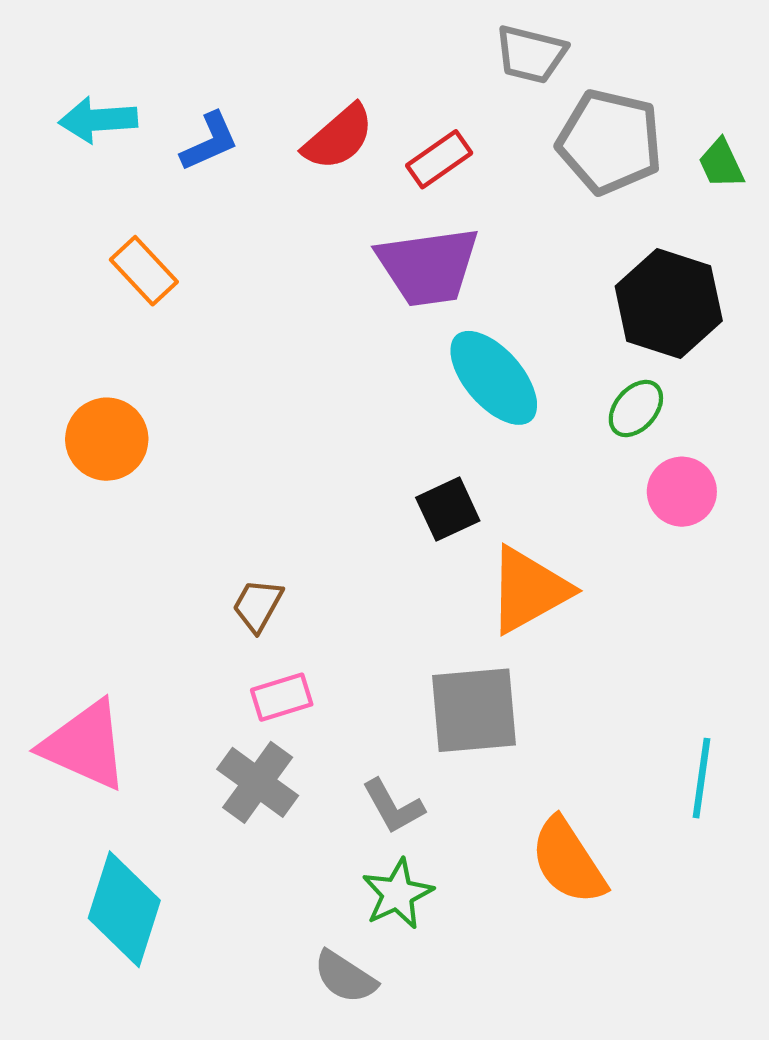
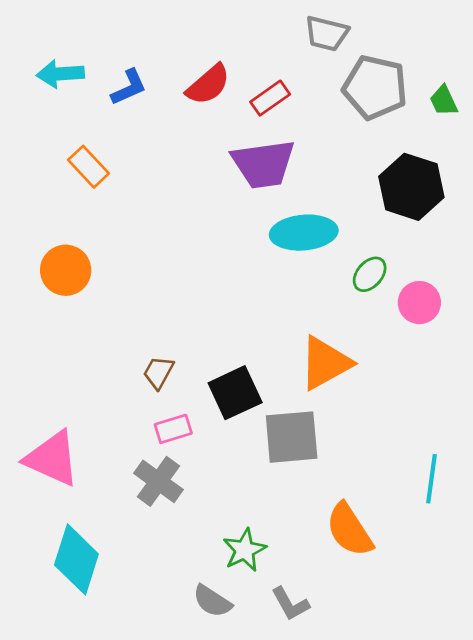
cyan ellipse: (494, 378) -> (304, 233), turned -54
green ellipse: (636, 408) -> (370, 274), moved
black square: (448, 509) -> (235, 393), moved, size x1.4
gray L-shape: (393, 806) -> (290, 604), moved

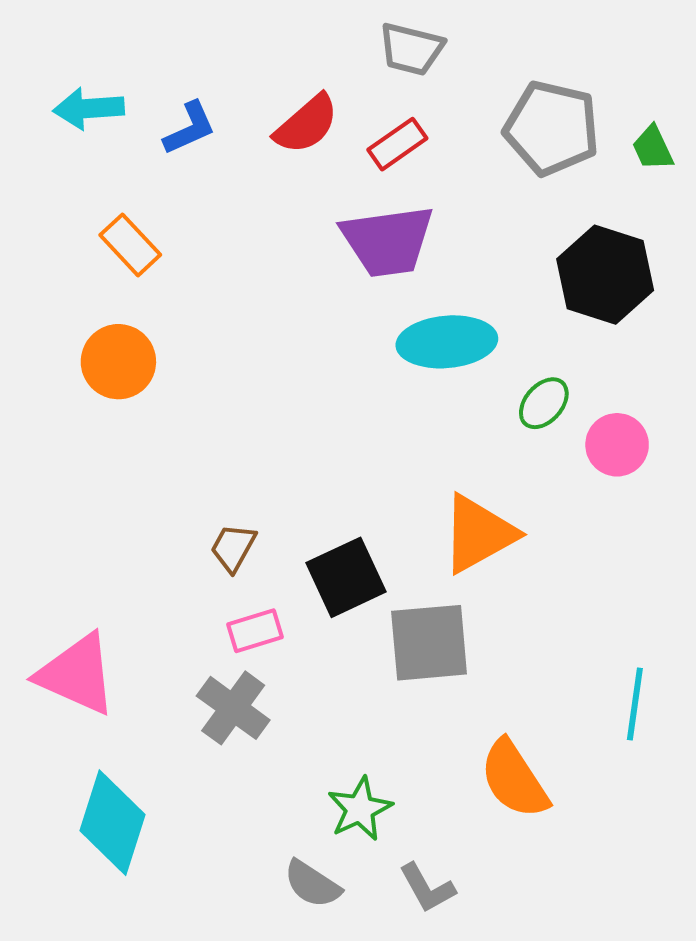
gray trapezoid: (327, 33) -> (411, 49), moved
orange circle: (66, 270) -> (118, 362), moved

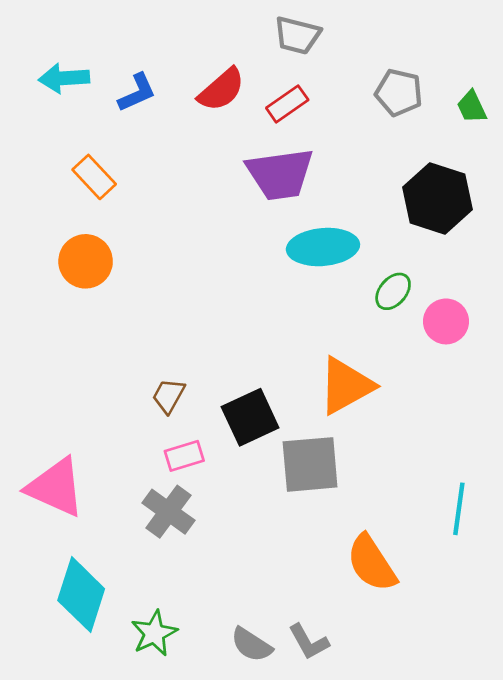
gray pentagon: (552, 128) -> (399, 93), size x0.7
green star: (360, 809) -> (154, 633), moved
gray semicircle: (312, 884) -> (251, 645), moved

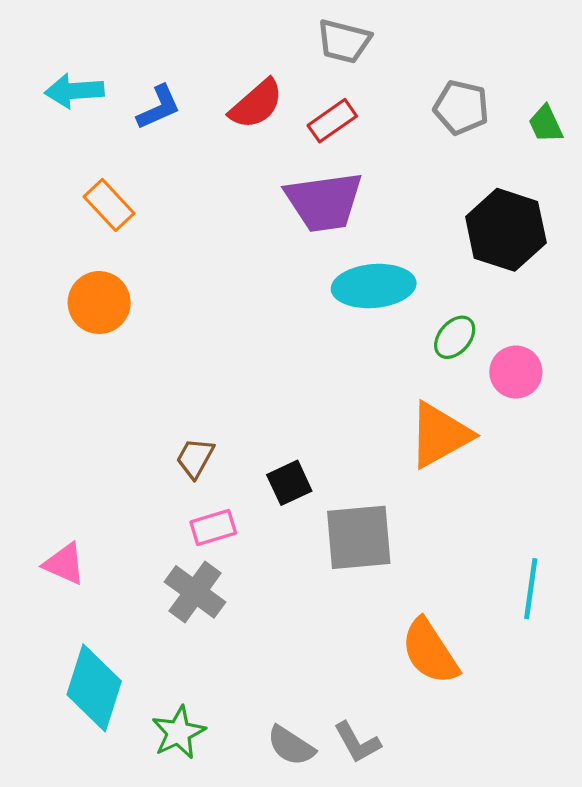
orange triangle: (346, 386) -> (440, 435), moved
black square: (250, 417) -> (289, 483), size x0.7
pink triangle: (55, 487) -> (64, 564), size x0.6

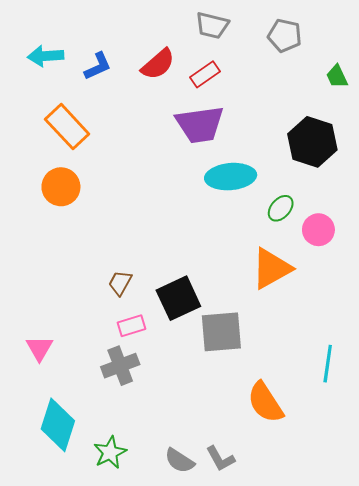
gray pentagon: (461, 107) -> (285, 36), moved
orange rectangle: (109, 205) -> (67, 127), size x1.4
black square: (289, 483) -> (178, 298), size x1.6
pink triangle: (64, 564) -> (39, 348), turned 36
gray cross: (195, 592) -> (120, 366), turned 33

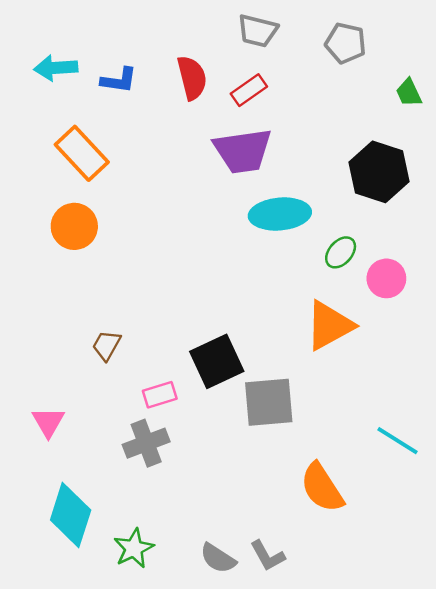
red semicircle: (158, 64) -> (192, 78), turned -63
blue L-shape: (98, 66) -> (119, 80), turned 32
brown trapezoid: (120, 283) -> (107, 345), moved
cyan line: (328, 364) -> (398, 441), turned -66

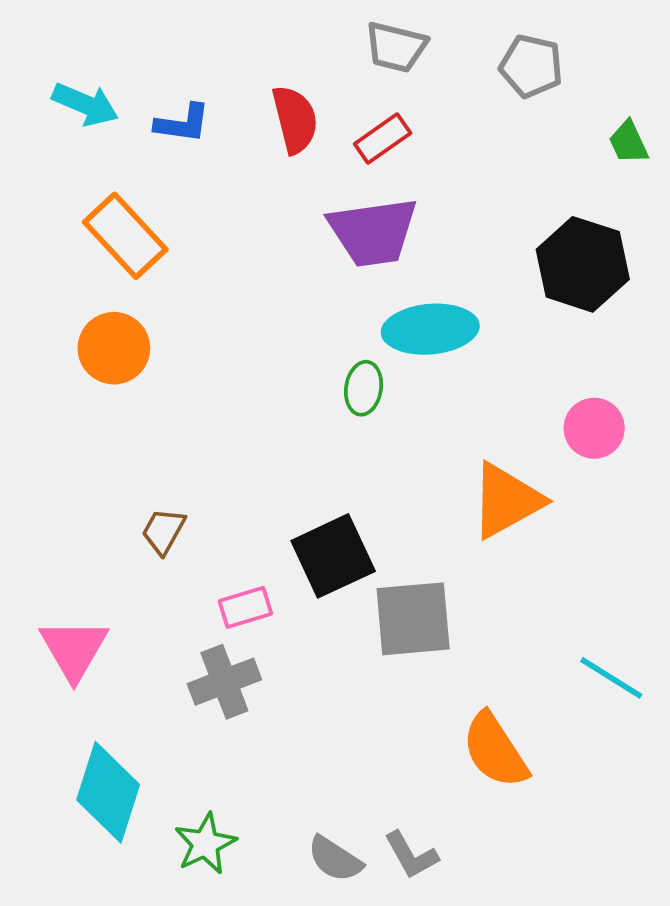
cyan arrow: (56, 68) -> (85, 104), turned -153
green ellipse: (341, 252) -> (364, 388), moved, turned -32
pink triangle: (48, 422) -> (74, 649), size x1.4

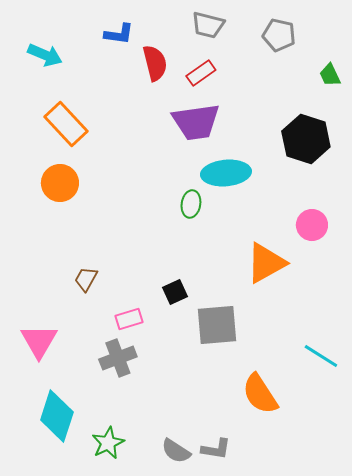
blue L-shape: (182, 123) -> (119, 34), moved
black square: (333, 556) -> (175, 292), size x0.6
gray L-shape: (411, 855) -> (216, 449), turned -52

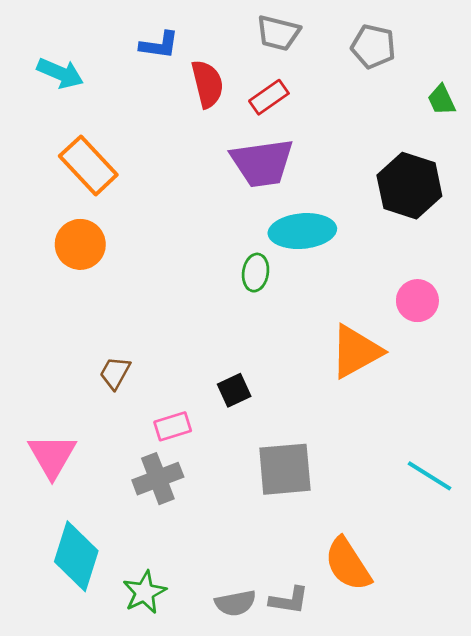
gray square: (217, 325) -> (285, 469), moved
orange semicircle: (260, 394) -> (348, 564), moved
gray semicircle: (176, 451) -> (235, 603), turned -44

